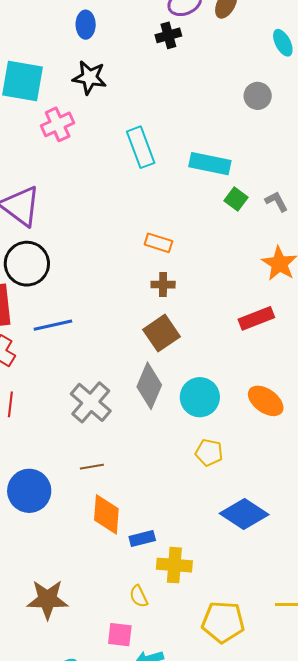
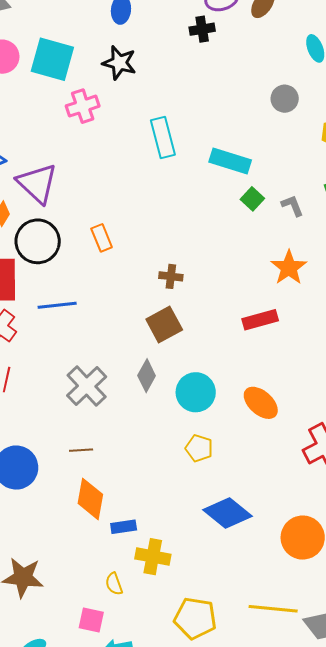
orange rectangle: (158, 243) -> (102, 238), moved, turned 44
gray diamond: (149, 386) -> (147, 376), size x0.7

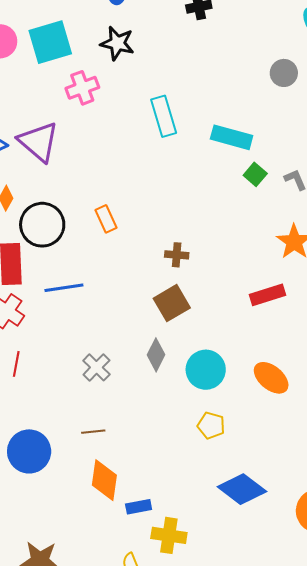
cyan square: (52, 59) -> (50, 42), turned -30
purple triangle: (37, 183) -> (39, 142), moved
gray cross: (87, 386) -> (96, 367), size x0.7

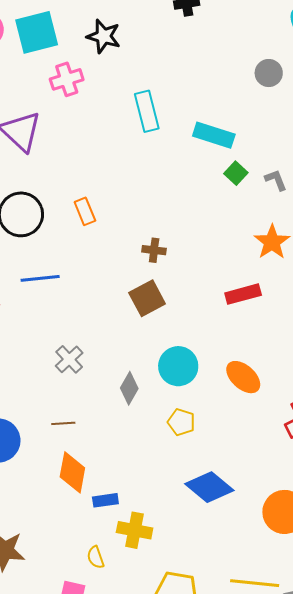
gray diamond: (156, 355) -> (129, 388), moved

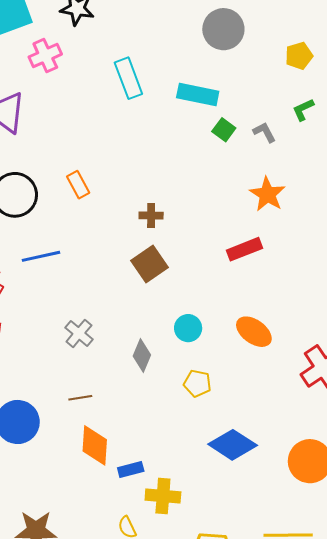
gray circle: (269, 73) -> (223, 29), moved, size x1.5
cyan circle: (178, 366) -> (188, 328), size x0.7

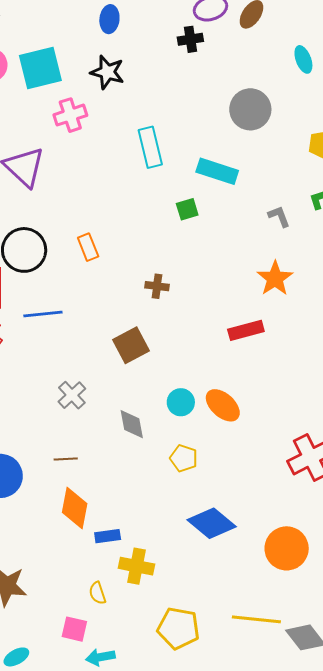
green square: (224, 130) -> (187, 209), moved, turned 30
brown square: (150, 264) -> (131, 345), moved
orange ellipse: (254, 332) -> (223, 405), moved
gray diamond: (142, 356) -> (132, 424), turned -40

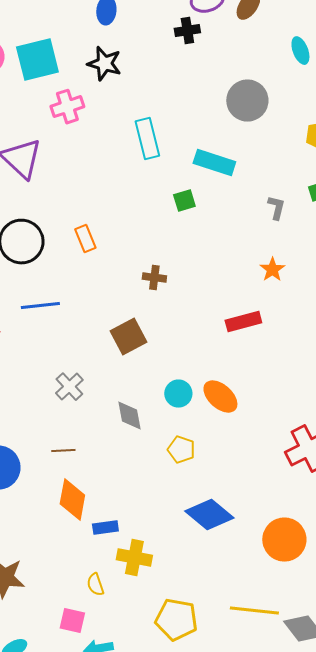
gray L-shape: (279, 216) -> (276, 208), turned 35
orange star: (275, 278) -> (272, 270), size x0.7

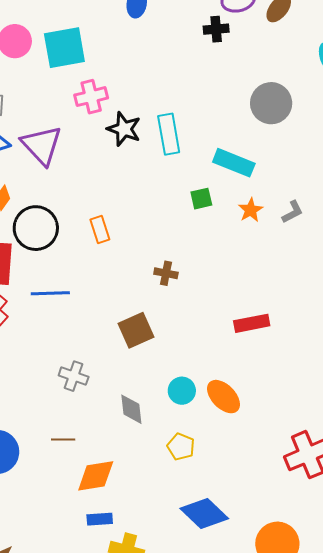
black star: (104, 64) -> (124, 129), moved
gray L-shape: (276, 208) -> (293, 212), turned 45
orange star: (272, 270) -> (251, 210), moved
gray cross: (69, 387) -> (74, 376), turned -32
orange diamond: (72, 500) -> (96, 476), moved, turned 66

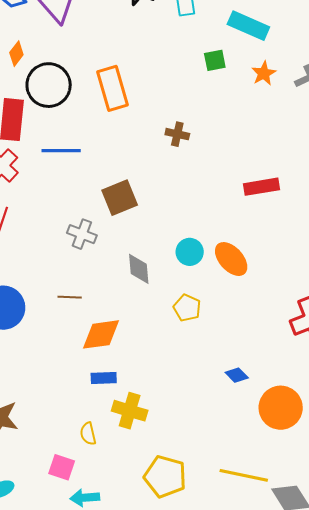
orange rectangle: (100, 230) -> (113, 88), size x1.6
brown square: (136, 330) -> (120, 198), moved
blue diamond: (204, 514) -> (237, 375), moved, size x0.5

